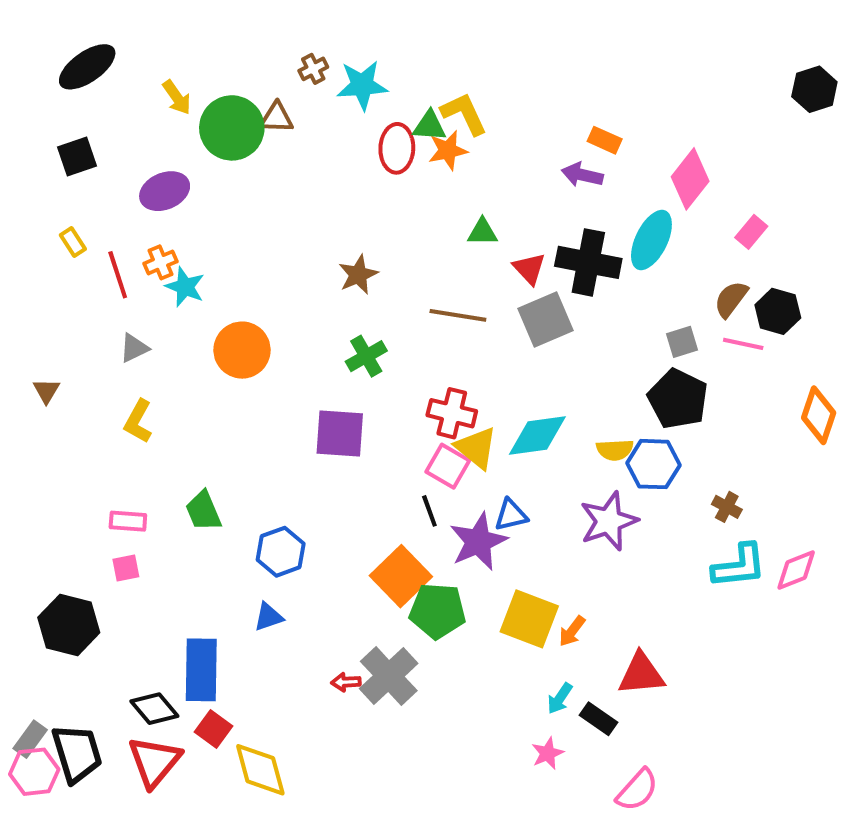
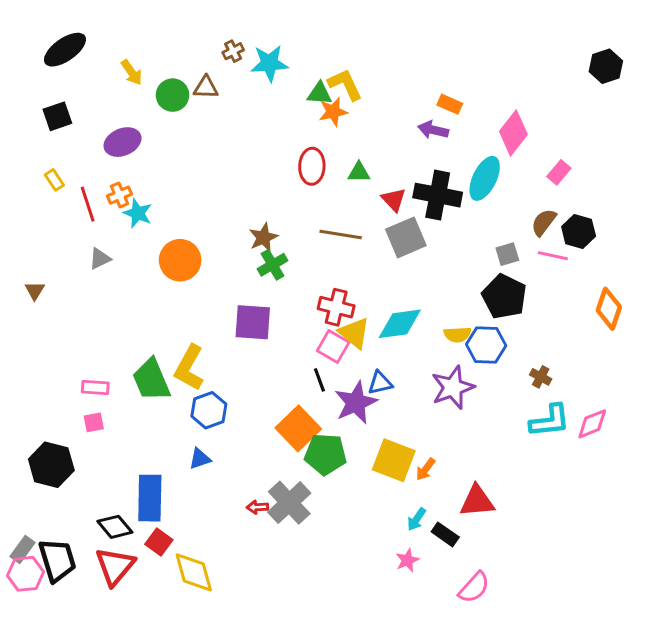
green circle: (232, 128) -> (173, 95), size x0.7
red ellipse: (397, 148) -> (312, 166), moved
brown star: (358, 275) -> (263, 237), moved
yellow L-shape: (138, 421) -> (189, 368), moved, size x1.4
green trapezoid: (203, 511) -> (151, 380), size x1.4

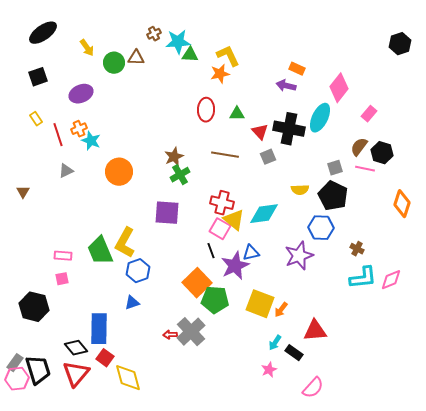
green triangle: (319, 94) -> (190, 55), moved
gray square: (406, 237) -> (268, 157), size x0.6
yellow semicircle: (457, 334) -> (300, 190), moved

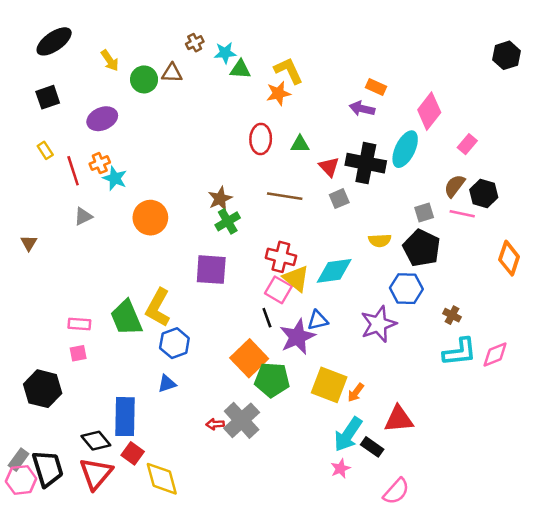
cyan star: (178, 42) -> (225, 53), size x0.7
cyan arrow: (275, 343) -> (348, 434), size x1.8

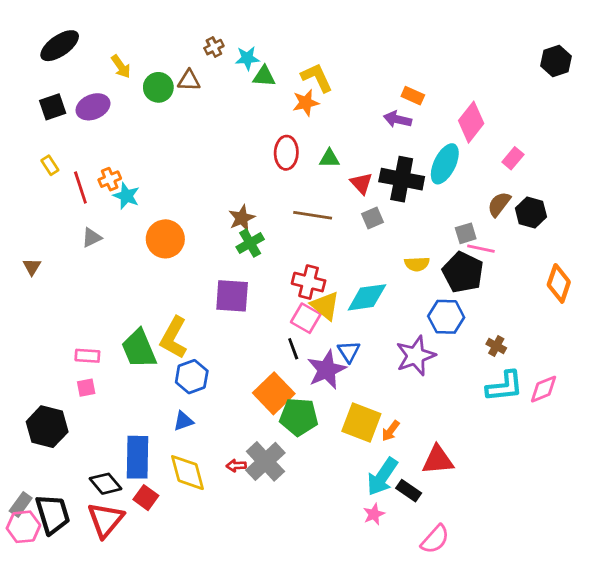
purple ellipse: (102, 119) -> (93, 107), moved
pink line: (462, 214) -> (481, 249), moved
blue triangle: (318, 320) -> (349, 352), turned -50
yellow diamond: (162, 479) -> (188, 473), moved

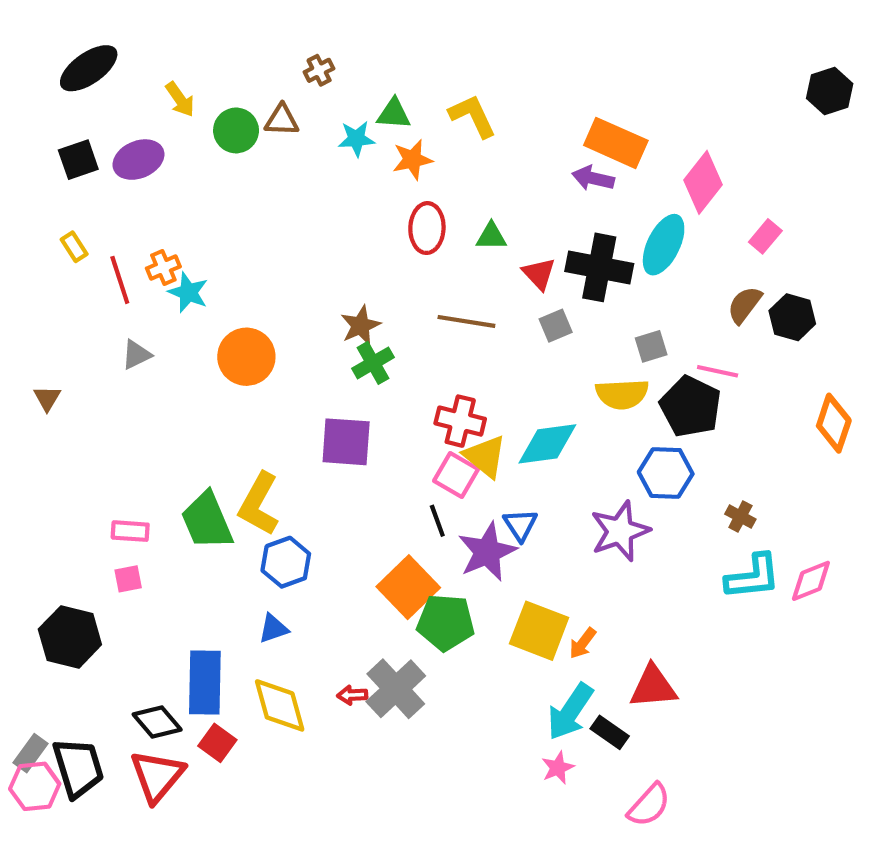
cyan star: (247, 58) -> (356, 139), moved
orange rectangle: (413, 96) -> (616, 143), size x1.8
orange star: (306, 103) -> (412, 160), moved
gray square: (466, 233) -> (651, 346), moved
yellow semicircle: (417, 264) -> (622, 394), size x1.4

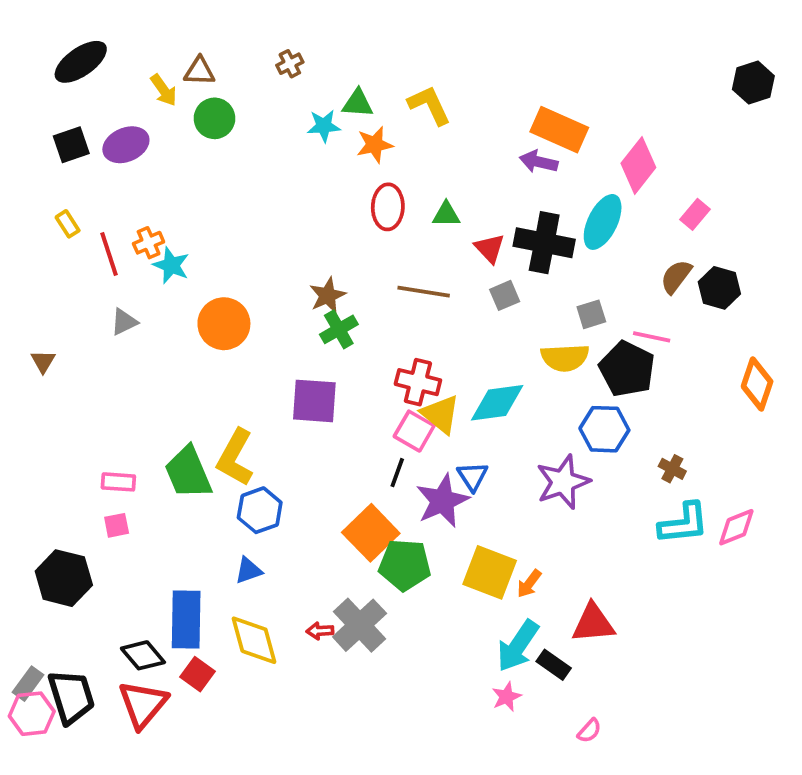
brown triangle: (282, 120) -> (199, 71), moved
black line: (437, 521) -> (397, 473), turned 40
pink semicircle: (649, 805) -> (589, 731), size x0.6

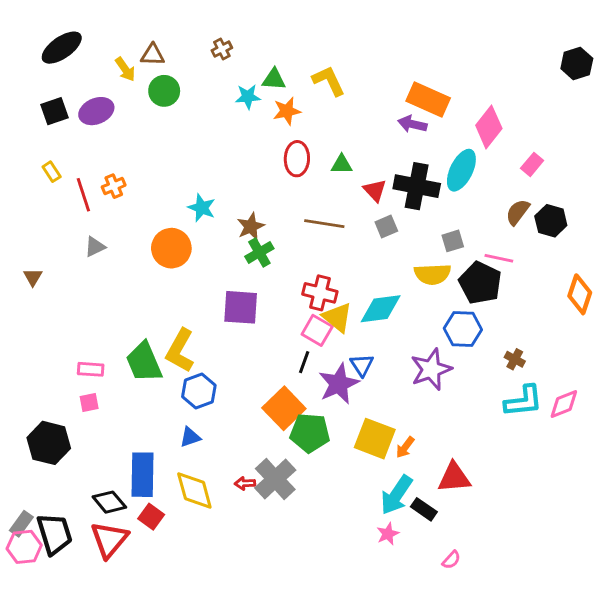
cyan star: (171, 265) -> (202, 208), moved

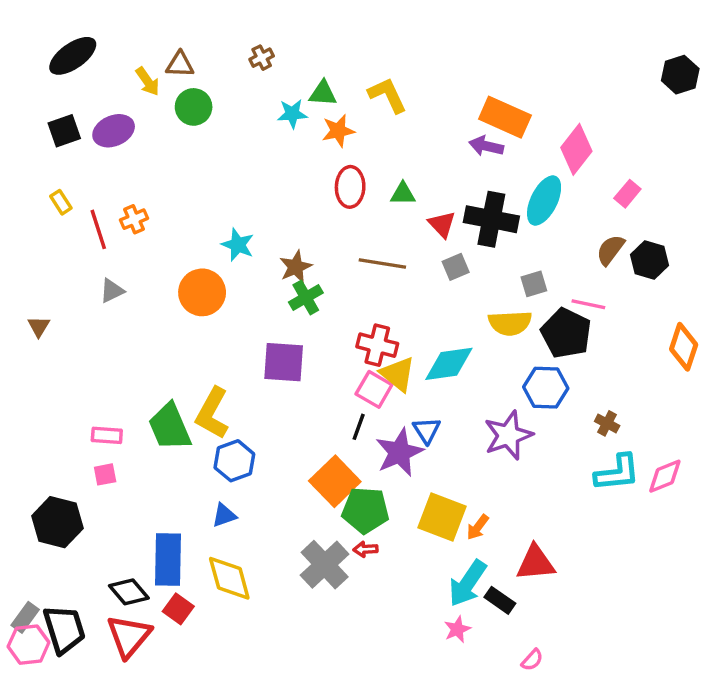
red arrow: (245, 483) -> (365, 549), moved

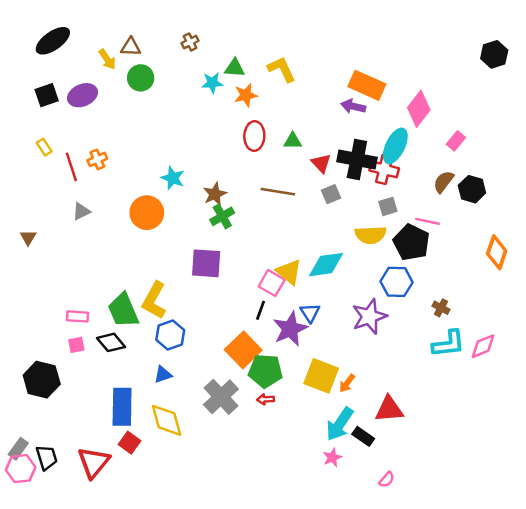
red cross: (377, 345) -> (384, 169), moved
gray cross: (325, 565) -> (221, 397), moved
black diamond: (129, 592) -> (111, 342), moved
black trapezoid: (64, 629) -> (47, 457), size x0.7

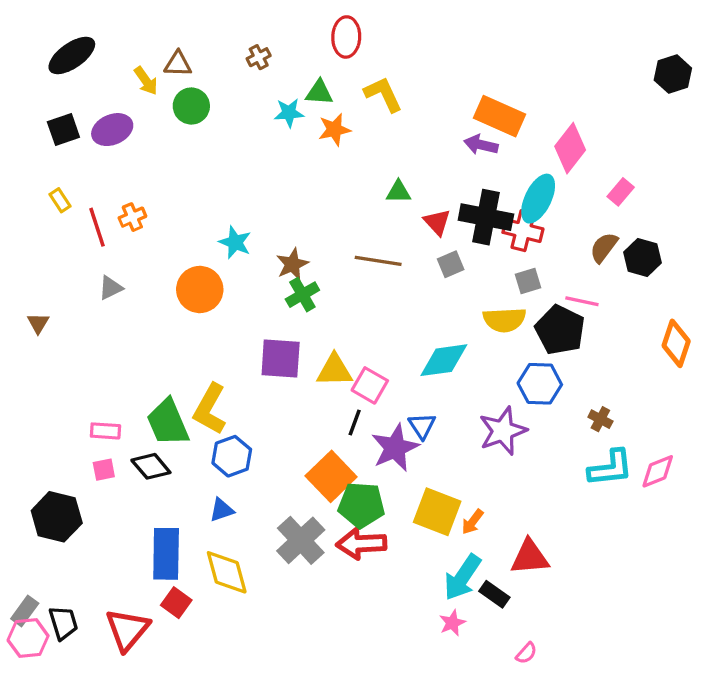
red ellipse: (254, 136) -> (346, 37), moved
yellow triangle: (289, 272) -> (334, 370), moved, turned -40
red arrow: (265, 399) -> (361, 544), size x2.0

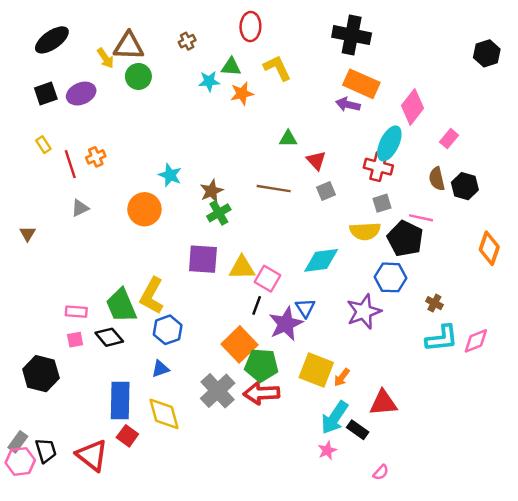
brown triangle: (178, 64) -> (129, 46), size x1.5
black cross: (486, 217) -> (352, 35), moved
brown semicircle: (604, 247) -> (437, 179), turned -50
red triangle: (127, 630) -> (92, 455), turned -32

